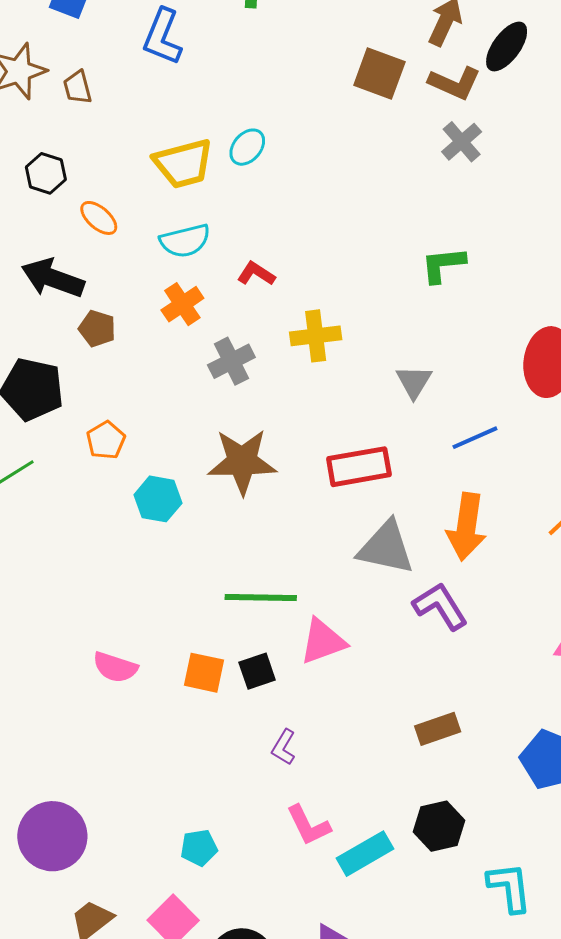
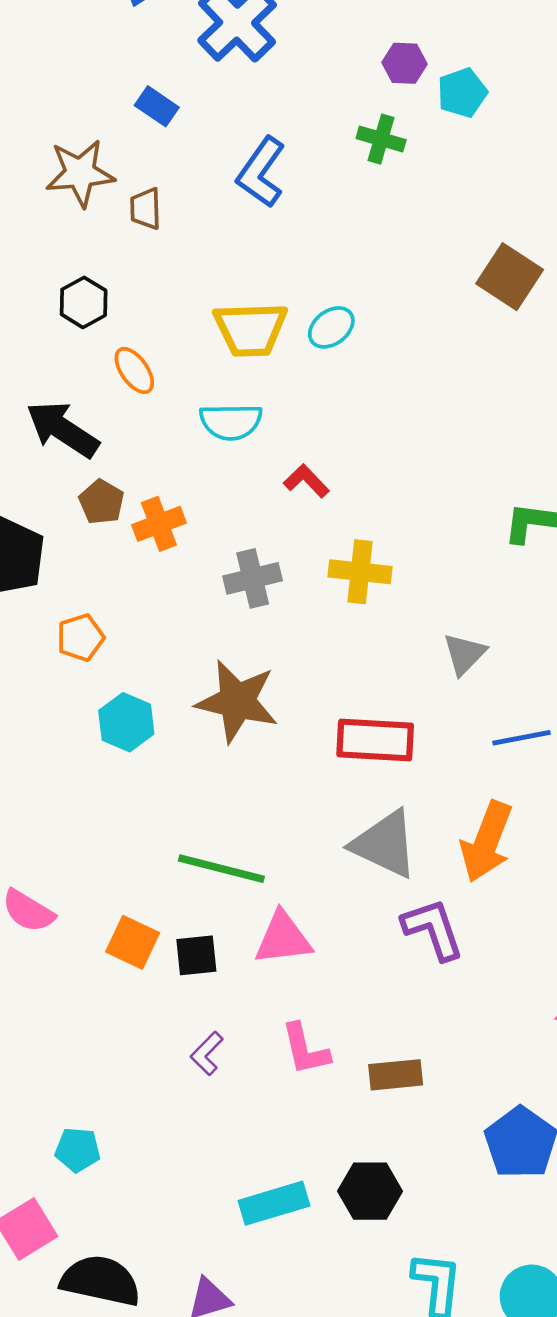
orange cross: (182, 304) -> (159, 524), moved
pink L-shape: (308, 825) -> (305, 1049), moved

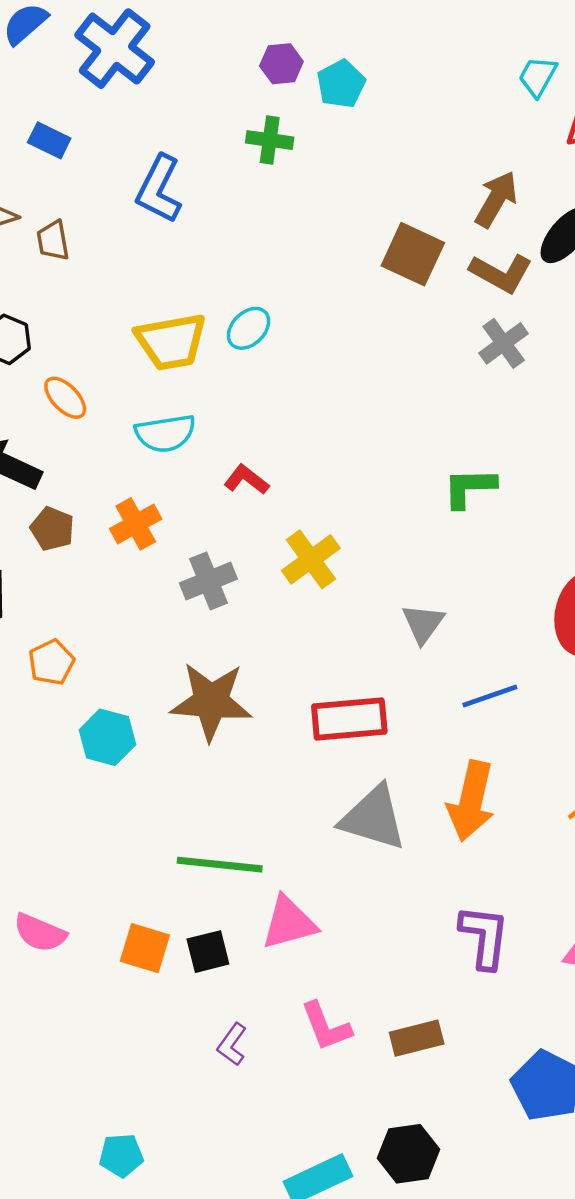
orange cross: (159, 524) -> (136, 524), moved
yellow cross: (360, 572) -> (311, 559), turned -34
purple L-shape: (433, 929) -> (484, 937), moved, turned 34

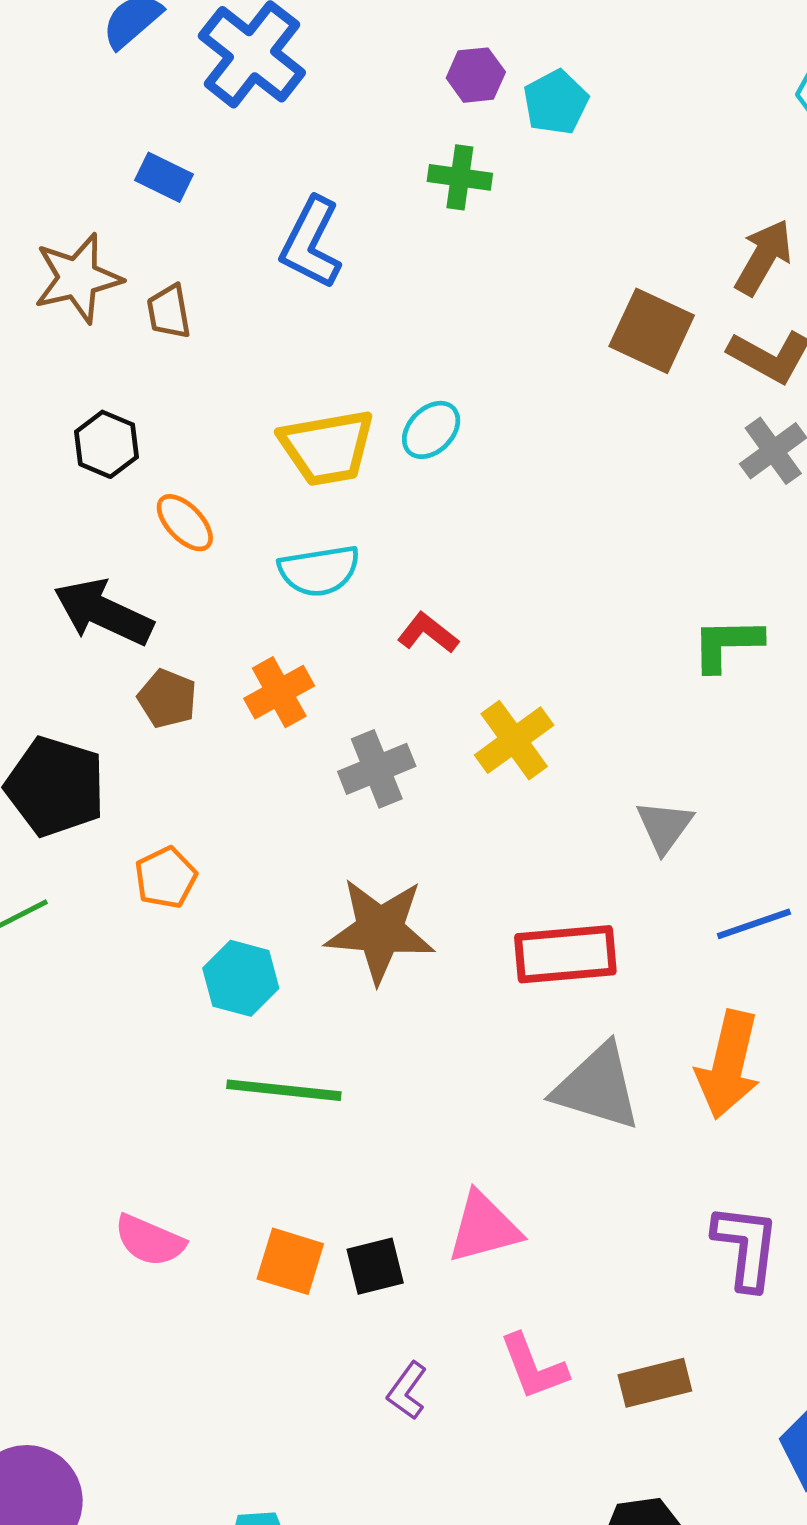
green line: (220, 865) -> (284, 1090), moved

